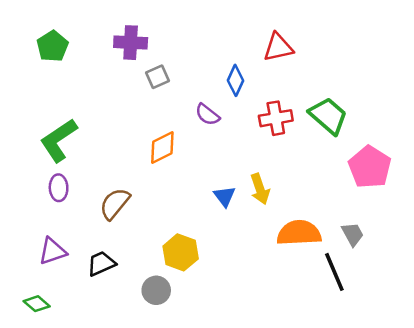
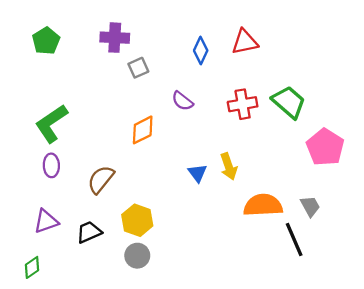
blue diamond: (236, 80) -> (201, 50), moved
yellow hexagon: (181, 252) -> (137, 220), moved
green diamond: (37, 304) -> (32, 267), turned -75

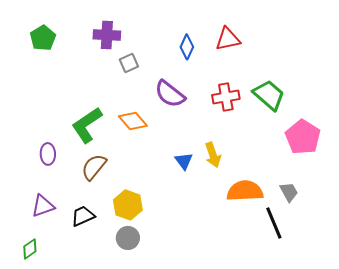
purple semicircle: (182, 101) -> (170, 94), size x1.5
green L-shape: (51, 124) -> (87, 125), moved
orange diamond: (143, 130) -> (133, 121), turned 76

